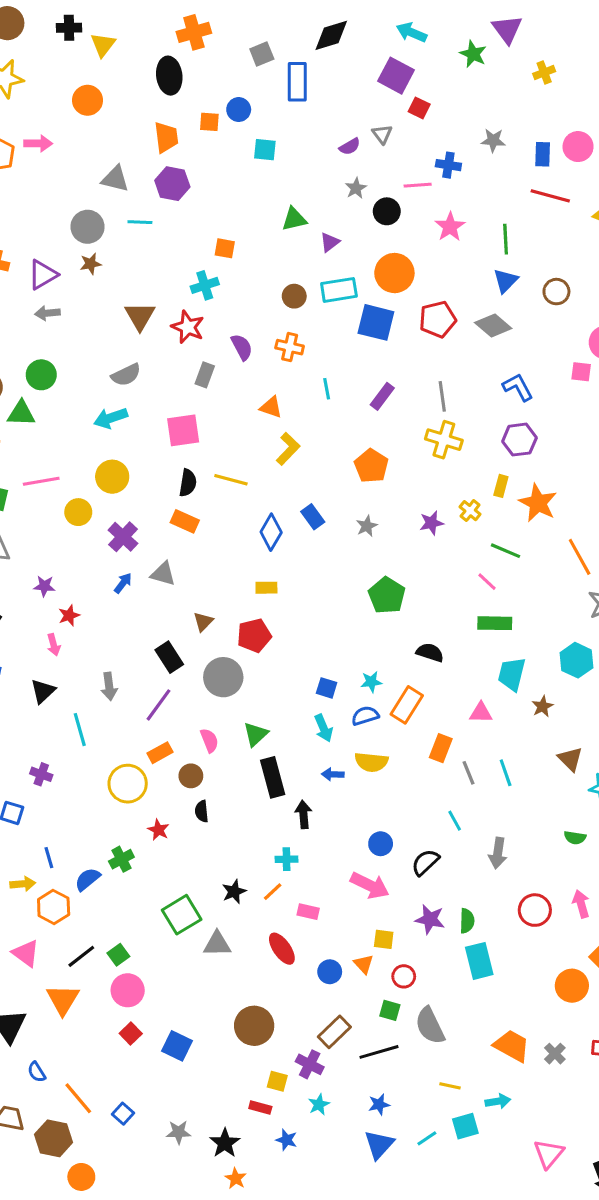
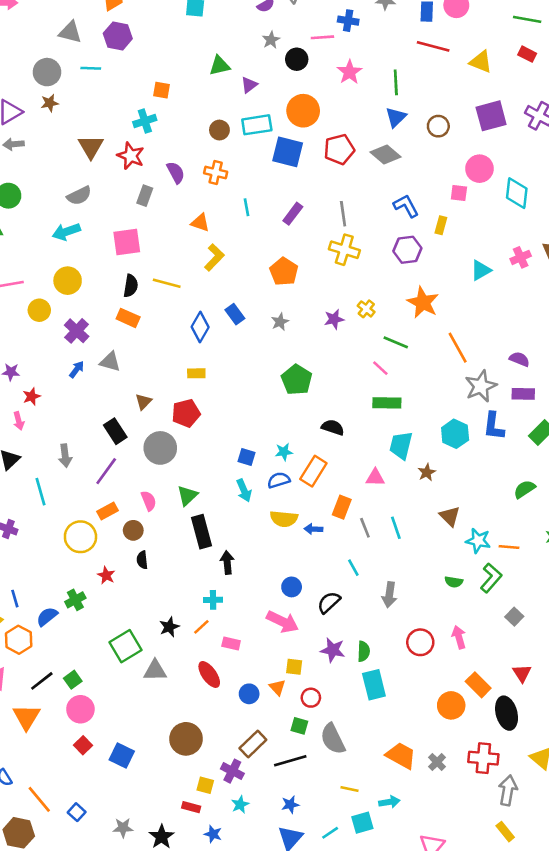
yellow rectangle: (501, 486) -> (441, 225), moved
blue arrow: (333, 774) -> (313, 529), moved

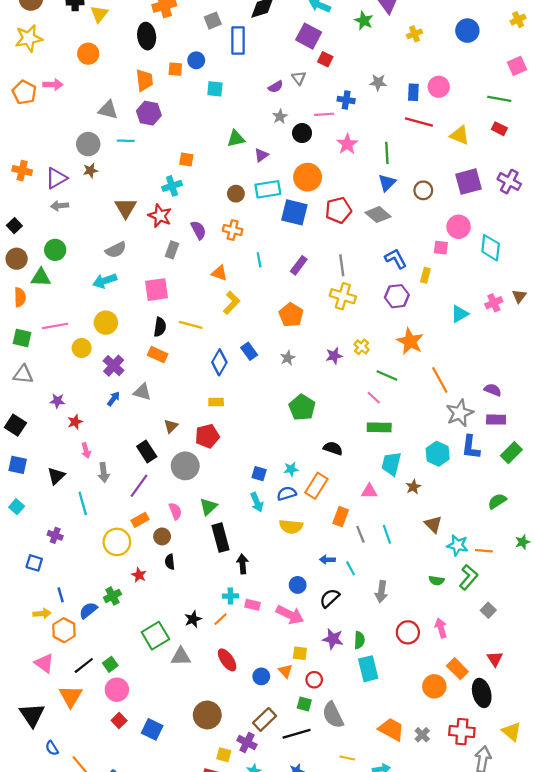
pink arrow: (19, 421) -> (86, 450), moved
blue arrow: (313, 529) -> (327, 560), moved
pink rectangle: (231, 644) -> (252, 605), moved

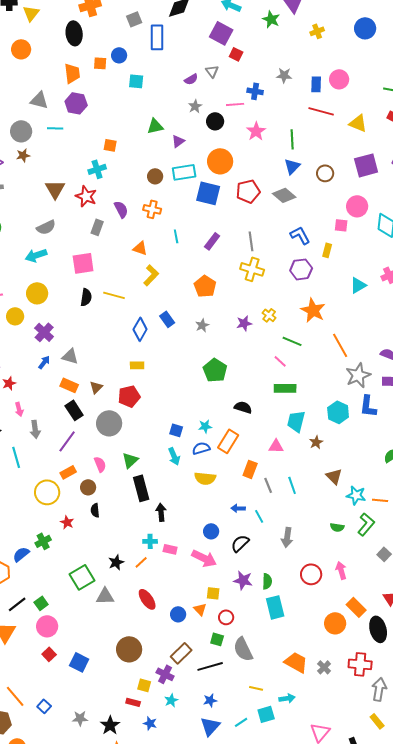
orange rectangle: (158, 355) -> (69, 385), moved

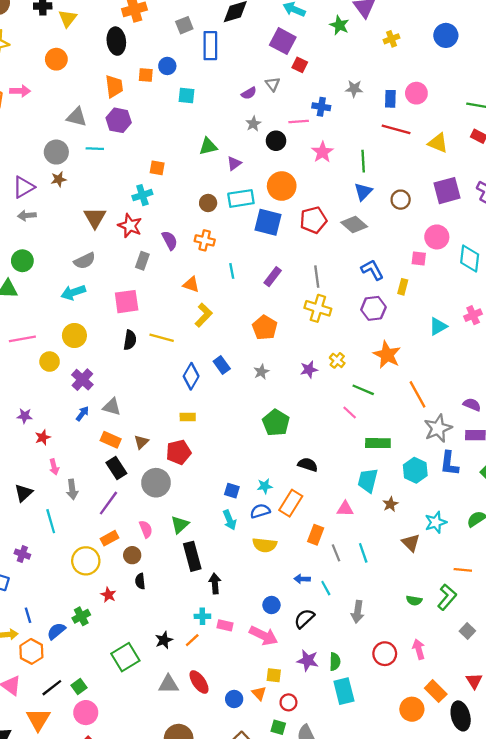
green rectangle: (285, 388) -> (378, 443), moved
cyan star: (356, 495) -> (436, 522), moved, turned -30
gray triangle: (105, 596) -> (168, 684), moved

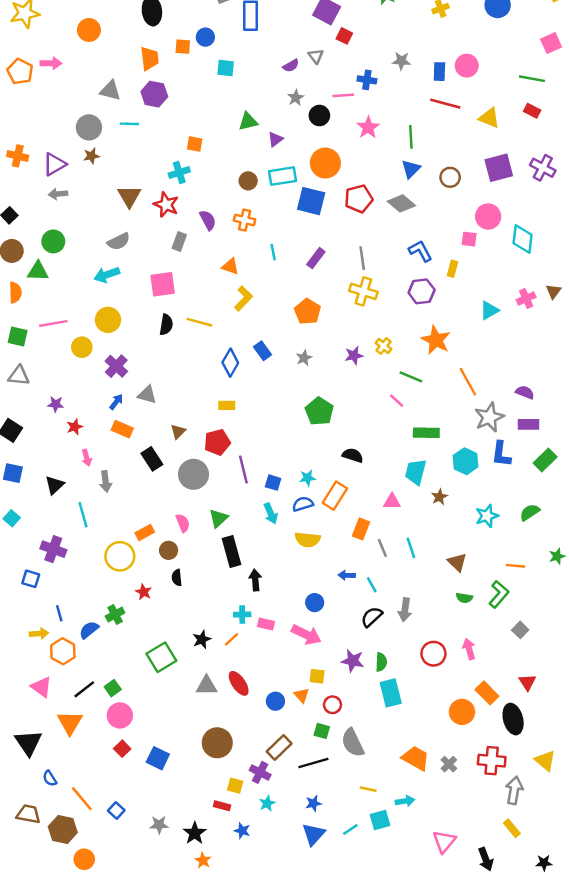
orange rectangle: (111, 440) -> (122, 429), moved
purple line: (108, 503) -> (243, 470), moved, turned -50
brown triangle: (411, 543) -> (457, 562), moved
purple cross: (22, 554) -> (53, 549), size x1.5
black semicircle: (304, 619) -> (372, 617), moved

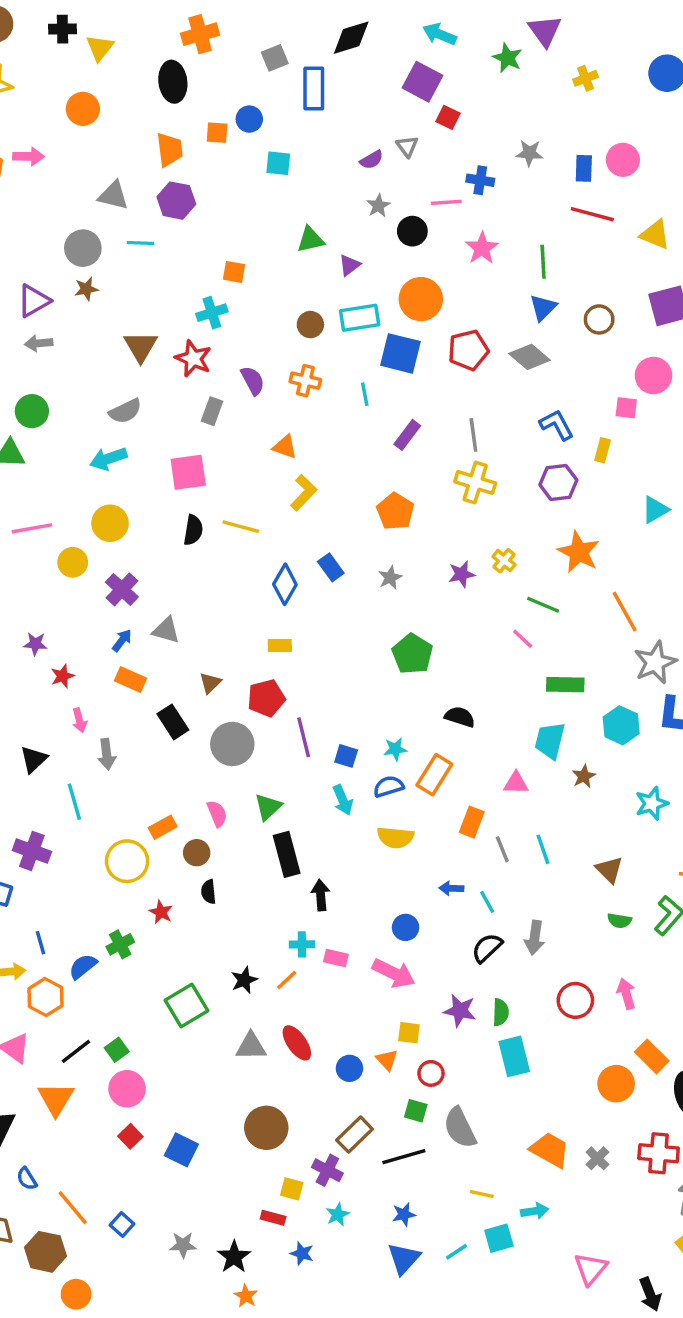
cyan line: (273, 252) -> (365, 394), moved

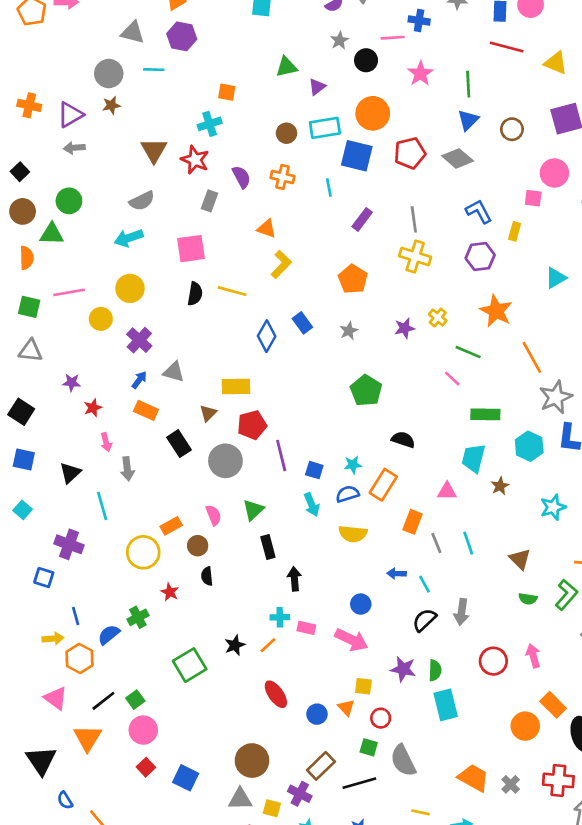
yellow rectangle: (280, 645) -> (236, 387), moved, size x1.5
black rectangle: (287, 854) -> (268, 547), size x0.7
gray triangle: (251, 1046) -> (240, 799), moved

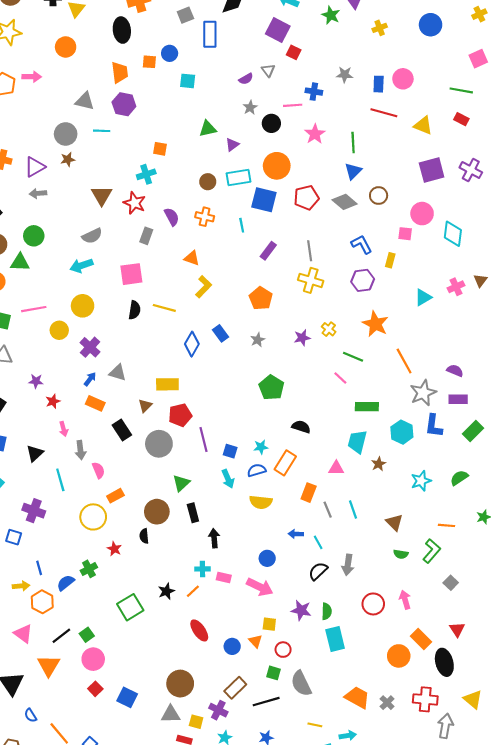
brown circle: (512, 129) -> (379, 196), moved
pink semicircle: (214, 515) -> (98, 470), moved
brown circle: (198, 546) -> (157, 512), moved, size x1.5

